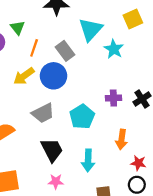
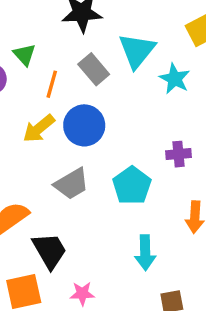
gray rectangle: (65, 51) -> (94, 69), moved
black trapezoid: (52, 150) -> (49, 251), moved
pink star: (56, 181) -> (82, 294), moved

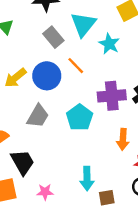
orange line: (52, 84) -> (76, 66), moved, turned -60
purple cross: (179, 154) -> (112, 96), size x1.6
gray trapezoid: (72, 184) -> (38, 116), turned -30
cyan arrow: (145, 253) -> (87, 179), moved

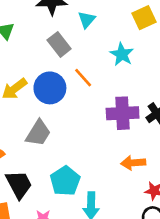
cyan triangle: (83, 24) -> (87, 20), moved, size x0.6
cyan pentagon: (79, 117) -> (65, 181), moved
orange arrow: (123, 139) -> (133, 163), turned 80

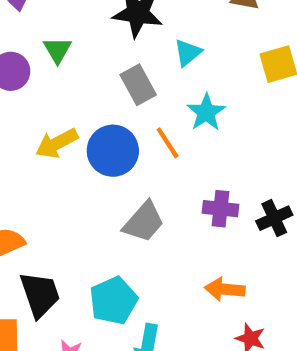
cyan star: (122, 54) -> (206, 112), moved
purple cross: (123, 113) -> (221, 209), size x0.7
gray trapezoid: (38, 133) -> (144, 222), moved

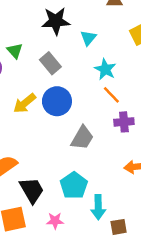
gray rectangle: (138, 85) -> (50, 63), moved
orange line: (168, 143) -> (111, 95), moved

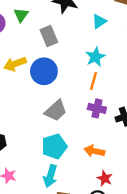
cyan triangle: (88, 38) -> (99, 21), moved
orange line: (111, 95) -> (94, 81), turned 42
cyan pentagon: (74, 185) -> (54, 146), moved

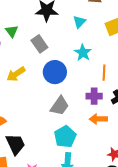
blue circle: (44, 71) -> (55, 72), moved
orange line: (94, 81) -> (104, 73), moved
orange arrow: (94, 151) -> (98, 119), moved

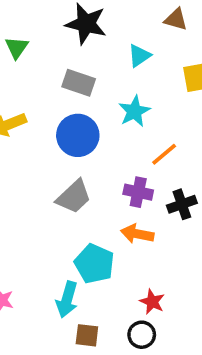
gray rectangle: (39, 44) -> (79, 83), moved, turned -48
orange line: (104, 73) -> (164, 154), turned 35
cyan pentagon: (65, 137) -> (94, 264), moved, turned -30

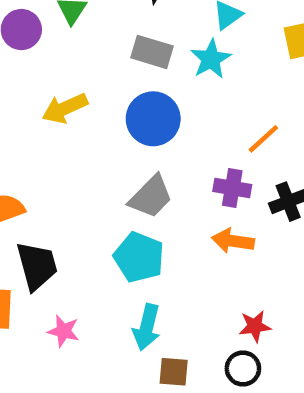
cyan star: (134, 111) -> (211, 59), moved
cyan pentagon: (94, 264) -> (139, 257), moved
red star: (152, 302) -> (255, 326), turned -30

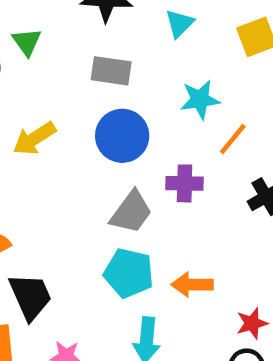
cyan star: (211, 59) -> (200, 100), moved, turned 30
purple cross: (232, 188) -> (185, 183), moved
orange arrow: (233, 241) -> (192, 285), moved

